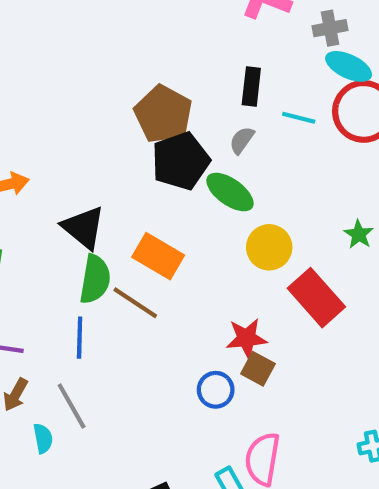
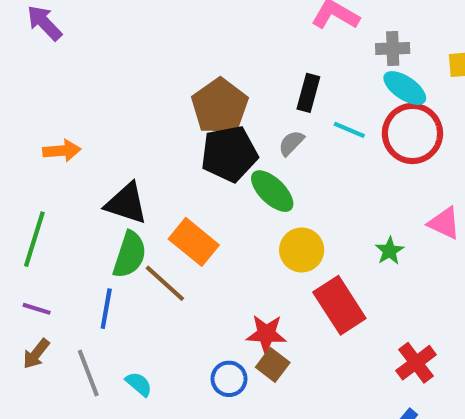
black triangle: (84, 228) -> (126, 203), turned -30
cyan semicircle: (43, 438) -> (139, 384), moved, turned -48

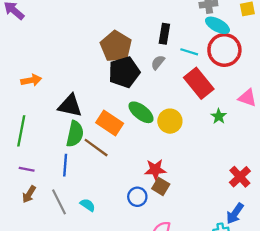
green ellipse: (272, 191) -> (141, 112), moved
red rectangle: (339, 305) -> (199, 83), moved

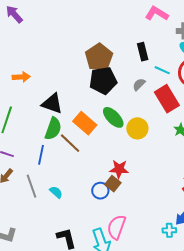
black rectangle: (164, 34) -> (143, 52), turned -30
gray semicircle: (158, 62) -> (139, 84), moved
brown square: (161, 186) -> (113, 184), moved

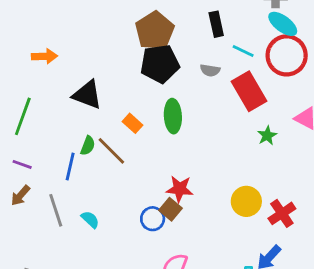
gray semicircle: (139, 84) -> (210, 70), turned -128
green ellipse: (113, 117) -> (173, 116), turned 40
orange rectangle: (85, 123) -> (133, 123), size x0.6
yellow circle: (137, 128) -> (246, 201), moved
green semicircle: (53, 129) -> (88, 146), moved, size x0.6

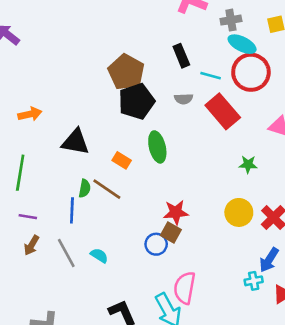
green star: (267, 136) -> (248, 164), moved, turned -30

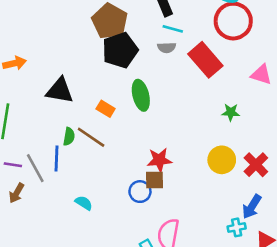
cyan line: (211, 76) -> (173, 29), moved
brown square: (171, 232) -> (155, 180), turned -30
gray line: (66, 253) -> (35, 168), moved

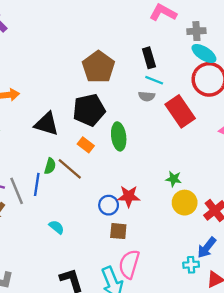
black pentagon: (120, 50) -> (89, 110), moved
green star: (231, 112) -> (174, 179), moved
brown square: (155, 180) -> (118, 231), moved
blue circle: (140, 192) -> (109, 205), moved

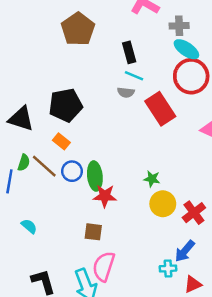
brown pentagon: (98, 67) -> (78, 29), moved
green ellipse: (119, 136) -> (95, 176), moved
blue circle: (109, 205) -> (72, 171), moved

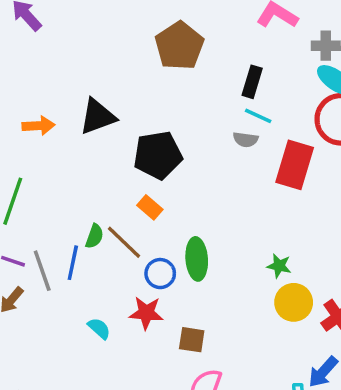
black rectangle: (129, 52) -> (252, 82), turned 30
red rectangle: (160, 109) -> (295, 165), turned 48
black triangle: (21, 119) -> (97, 117), moved, turned -40
blue circle: (72, 171) -> (160, 274), moved
red star: (105, 196) -> (146, 313), moved

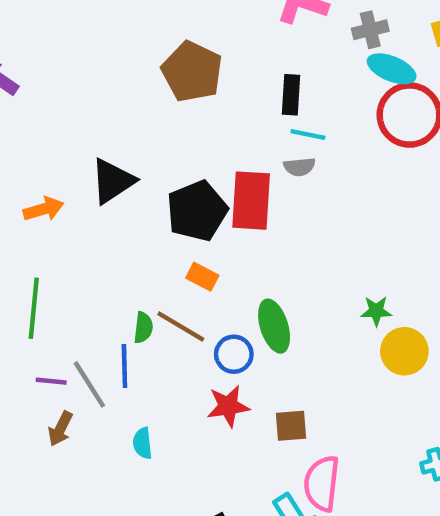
red rectangle: (295, 165) -> (251, 201), moved
cyan semicircle: (99, 328) -> (143, 443), moved, turned -125

